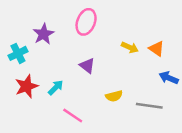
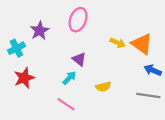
orange triangle: (157, 49) -> (142, 44), size x1.5
cyan arrow: (56, 88) -> (69, 78), moved
gray line: (149, 106) -> (148, 95), moved

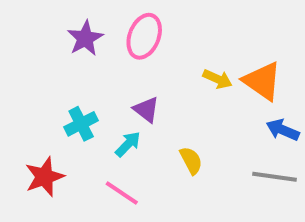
purple star: (40, 31) -> (85, 38), moved
cyan cross: (16, 48) -> (81, 124), moved
red star: (24, 78) -> (44, 177), moved
yellow semicircle: (103, 87) -> (191, 160), turned -104

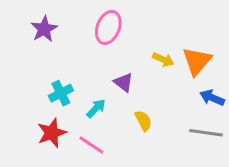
purple star: (85, 38) -> (44, 29), moved
orange triangle: (262, 81) -> (197, 61), turned 36
purple triangle: (146, 110) -> (124, 82), moved
red star: (44, 177) -> (52, 133), moved

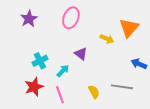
orange triangle: (197, 61) -> (129, 28), moved
yellow semicircle: (143, 121) -> (94, 92), moved
gray line: (206, 133) -> (122, 87), moved
pink line: (91, 145) -> (60, 95), turned 36

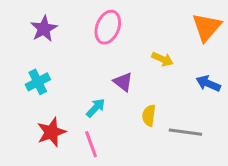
orange triangle: (129, 28) -> (207, 27), moved
cyan cross: (40, 61) -> (38, 82), moved
blue arrow: (139, 64) -> (208, 83), moved
yellow semicircle: (94, 92) -> (149, 115), moved, turned -144

